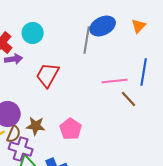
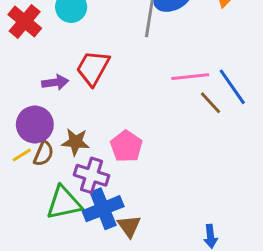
purple arrow: (14, 59) -> (55, 82), moved
blue line: (144, 72) -> (232, 87), moved, turned -44
purple cross: (21, 149) -> (91, 175), moved

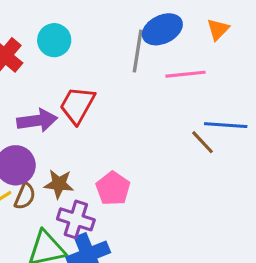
pink line: (190, 77) -> (186, 74), moved
purple arrow: (55, 82) -> (37, 121), size x1.4
blue line: (232, 87) -> (226, 125), turned -51

